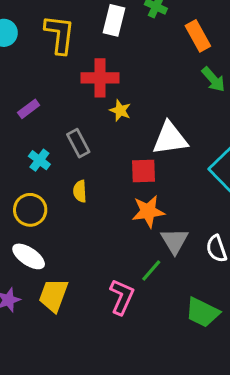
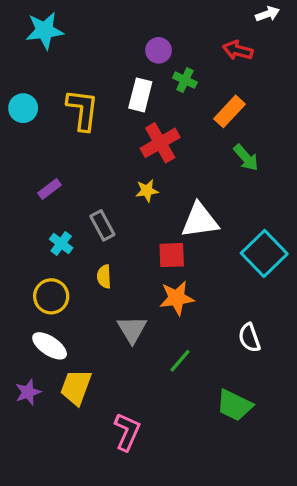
orange rectangle: (198, 36) -> (230, 111), turned 72
red cross: (100, 78) -> (160, 143), moved, turned -30
yellow star: (120, 110) -> (147, 191), turned -30
gray triangle: (175, 241) -> (132, 329), moved
pink L-shape: (122, 297) -> (127, 432), moved

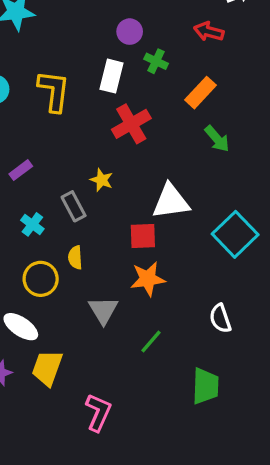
yellow star: (147, 191) -> (102, 180), moved, turned 30
yellow circle: (51, 296) -> (41, 279), moved
green trapezoid: (234, 405) -> (205, 386), turned -114

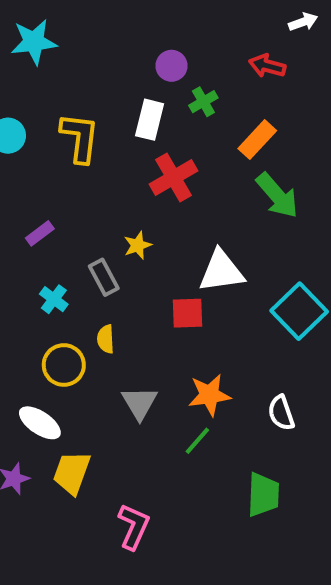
green cross: (156, 61) -> (203, 102), turned 35
green arrow: (217, 139) -> (277, 195), size x1.4
yellow star: (102, 180) -> (138, 245), turned 30
orange star: (148, 279) -> (209, 395), moved

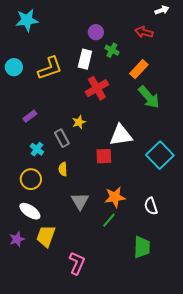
green cross: (203, 102) -> (112, 50), turned -32
yellow L-shape: (80, 138) -> (50, 68), turned 64
yellow circle: (64, 365) -> (31, 179), moved

